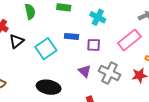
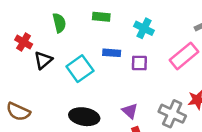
purple triangle: (85, 71) -> (130, 111), moved
gray cross: (110, 73) -> (172, 114), moved

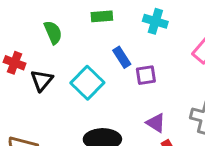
blue rectangle: (112, 53) -> (122, 57), turned 63
purple square: (139, 63) -> (146, 75), moved

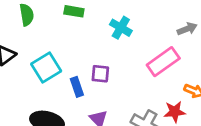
blue rectangle: (122, 57) -> (77, 87), moved

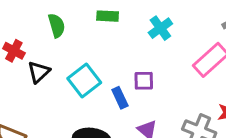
cyan cross: (121, 28) -> (160, 28), turned 30

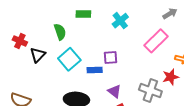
green semicircle: (57, 26) -> (60, 32), moved
blue rectangle: (120, 98) -> (95, 70), turned -64

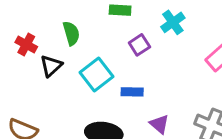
green semicircle: (60, 32) -> (71, 33), moved
purple square: (111, 57) -> (139, 45), moved, turned -32

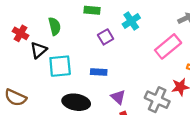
cyan square: (96, 75) -> (60, 66), moved, turned 30

